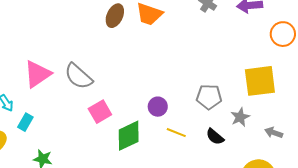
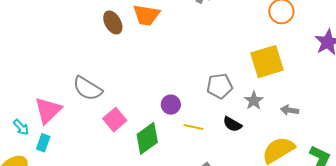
brown ellipse: (115, 16) -> (113, 22), turned -45
pink triangle: (37, 74) -> (48, 110), moved

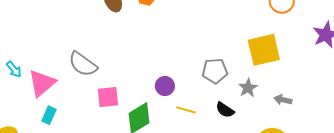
pink square: (115, 120) -> (108, 97), turned 30
cyan arrow: (21, 127) -> (14, 69), moved
cyan rectangle: (43, 143) -> (49, 115), moved

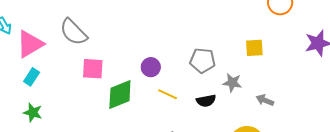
yellow square: (264, 50) -> (254, 48), size x0.6
gray star: (248, 88) -> (232, 83), turned 30
black semicircle: (225, 110) -> (206, 101), turned -54

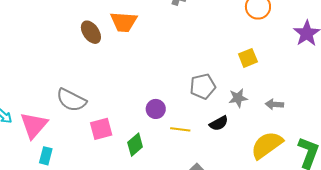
green diamond: (120, 94) -> (135, 145), size x0.7

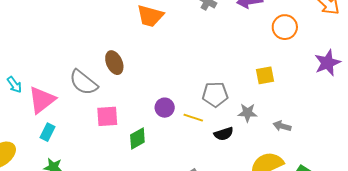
brown ellipse: (91, 32) -> (114, 63), moved
yellow line: (180, 129) -> (193, 118), moved

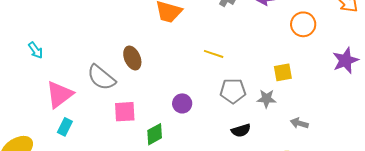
cyan arrow: (14, 85) -> (36, 50), moved
gray star: (247, 113) -> (267, 99), moved
yellow line: (193, 118) -> (214, 54), moved

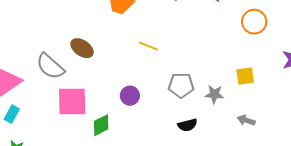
yellow line: (214, 54) -> (148, 46), moved
brown ellipse: (132, 58) -> (82, 48), turned -35
yellow square: (283, 72) -> (245, 76), moved
pink square: (125, 112) -> (72, 101), size x1.4

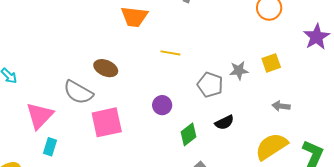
gray pentagon: (181, 85) -> (210, 85), turned 30
gray star: (214, 94) -> (239, 71), moved
green diamond: (101, 125) -> (189, 134), moved

